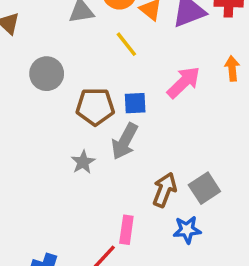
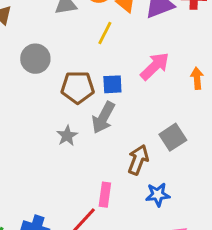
yellow line: (126, 44) -> (105, 33), turned 65
orange arrow: (232, 68) -> (197, 78), moved
gray square: (204, 188) -> (173, 137), moved

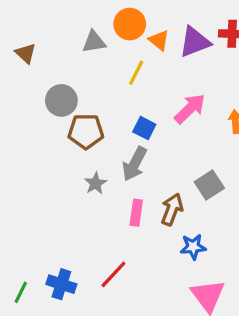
blue square: (112, 84) -> (144, 128), turned 30
brown pentagon: (78, 87) -> (86, 131), moved
pink rectangle: (105, 195) -> (136, 213), moved

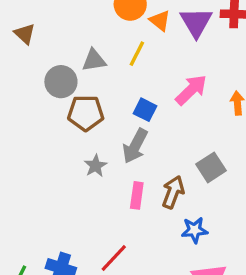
gray triangle: (94, 42) -> (94, 60), moved
purple triangle: (195, 42) -> (196, 22), turned -40

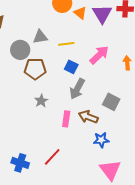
yellow line: (137, 54) -> (66, 44), moved, turned 56
gray arrow: (135, 146) -> (77, 89), moved
gray square: (211, 167) -> (111, 102), turned -30
brown arrow: (173, 192) -> (88, 117), turned -90

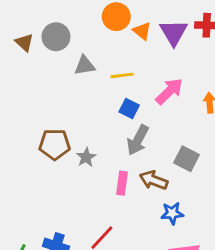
gray circle: (20, 50) -> (56, 37), moved
brown pentagon: (35, 69) -> (55, 144), moved

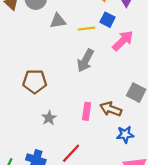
blue square: (129, 108) -> (107, 20), moved
gray arrow: (138, 140) -> (85, 61), moved
gray star: (86, 157) -> (49, 118), moved

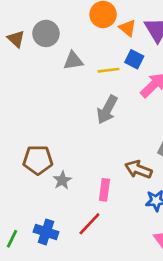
brown pentagon: (35, 81) -> (38, 160), moved
pink rectangle: (87, 111) -> (104, 190), moved

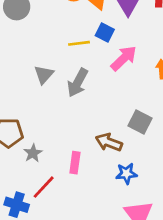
gray triangle: (73, 61) -> (44, 75), moved, turned -40
red line: (89, 224) -> (44, 187), moved

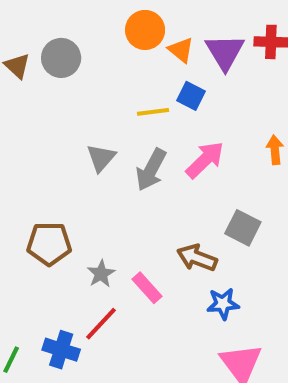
pink arrow: (124, 58) -> (205, 160), moved
gray star: (33, 153) -> (101, 274), moved
pink rectangle: (75, 163) -> (147, 288), turned -50

